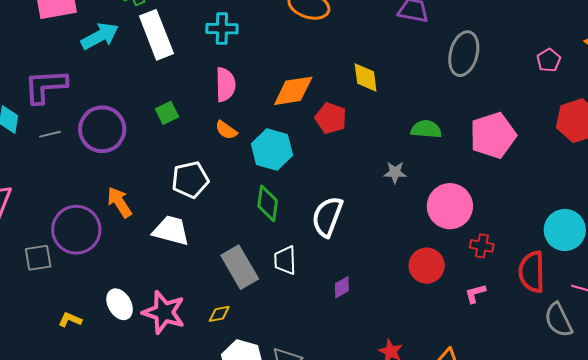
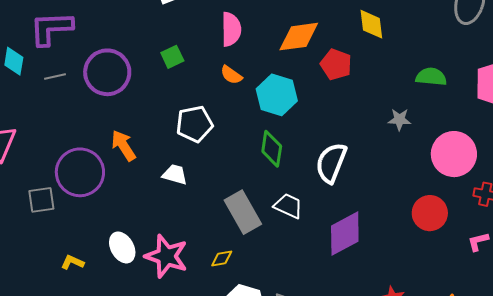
white trapezoid: (171, 231) -> (175, 175), size x0.7
white trapezoid: (285, 260) -> (288, 206), turned 116
purple diamond: (342, 287) -> (345, 234), size x2.0

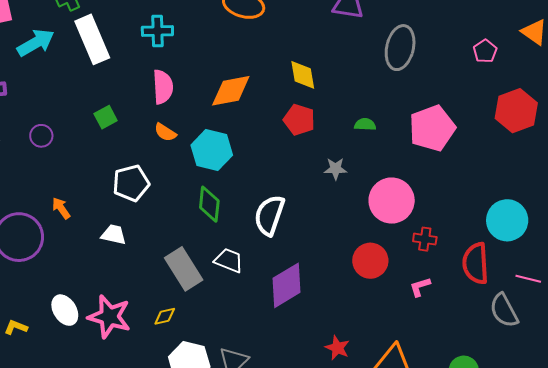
red pentagon: (336, 64) -> (299, 120), moved
purple circle: (107, 72) -> (41, 136), size x0.5
green semicircle: (431, 77) -> (365, 124), size x0.7
orange arrow: (123, 146) -> (61, 208), size x0.7

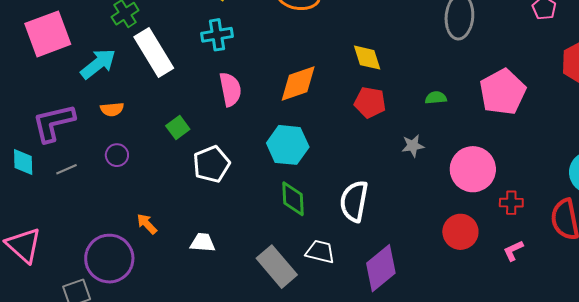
orange semicircle: (165, 132) -> (112, 109), moved, turned -30
white pentagon: (131, 183) -> (211, 164), moved

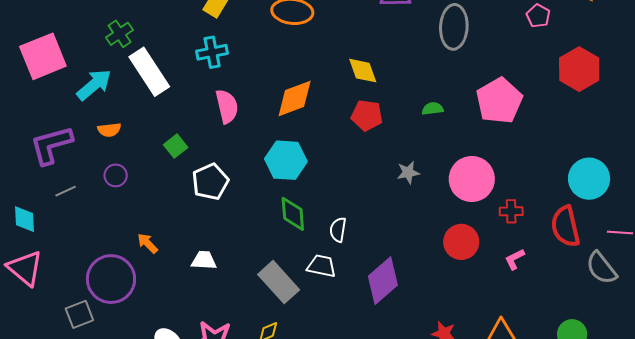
gray star: (413, 146) -> (408, 173), moved
cyan diamond: (23, 162) -> (24, 219), moved
white semicircle: (354, 201) -> (338, 230), moved, size x0.6

